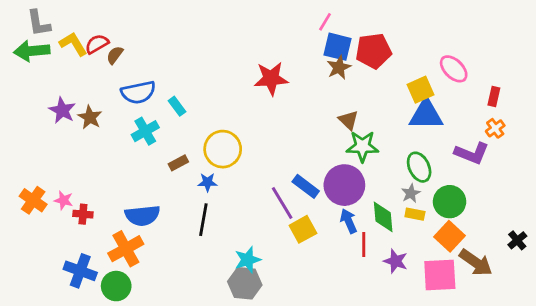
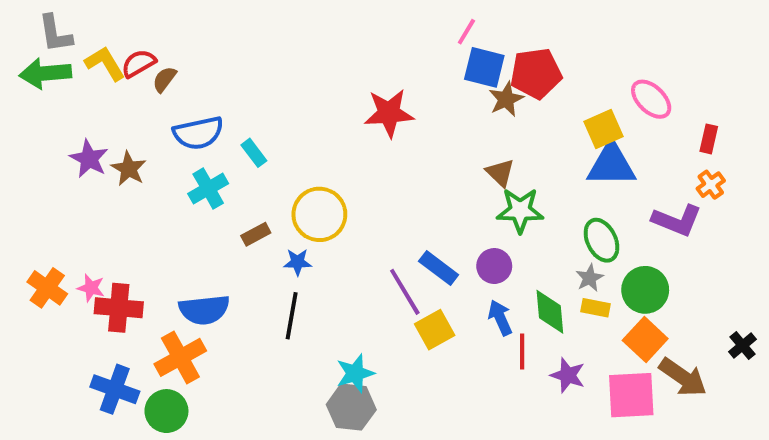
brown star: (339, 67) -> (506, 99), moved
purple circle: (344, 185) -> (494, 266), size x0.6
red cross: (83, 214) -> (119, 308), size x1.6

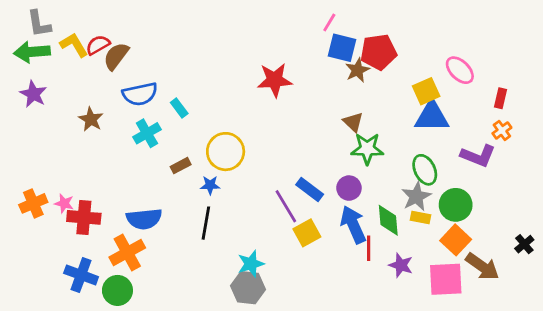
brown semicircle: (164, 79) -> (116, 56), size x1.5
purple star: (89, 159) -> (33, 94), moved
gray star: (590, 278) -> (416, 196), size x1.5
orange cross: (47, 288) -> (33, 203), turned 32
blue arrow: (500, 318) -> (353, 224), size x1.5

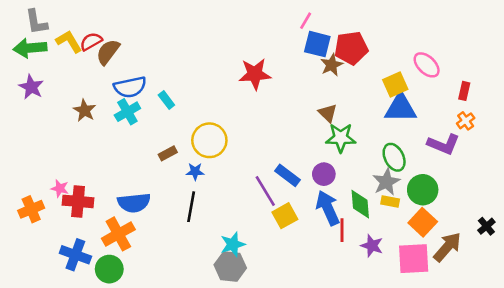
cyan cross: (147, 133) -> (127, 112), moved
orange cross: (33, 203) -> (31, 209), moved
brown arrow: (482, 267) -> (447, 247), turned -84

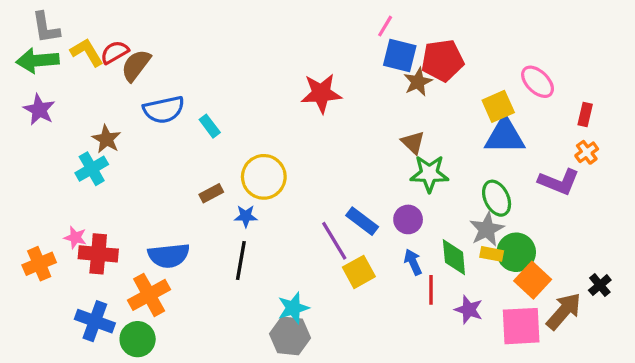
cyan cross: (127, 112) -> (92, 169), moved
green circle: (423, 190) -> (516, 252), moved
blue arrow: (328, 208) -> (413, 262), size x0.6
black cross: (486, 226) -> (600, 285), moved

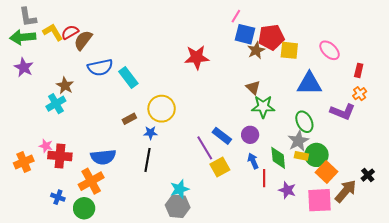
yellow square: (498, 106) -> (289, 50), moved, turned 30
cyan rectangle: (210, 126) -> (128, 77), size x1.5
blue cross: (95, 321) -> (58, 197), size x0.6

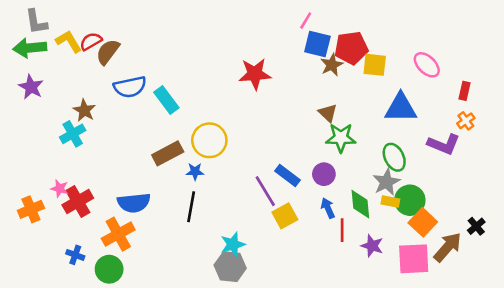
brown rectangle: (129, 119) -> (168, 153), size x1.6
red cross: (60, 156) -> (78, 202), turned -35

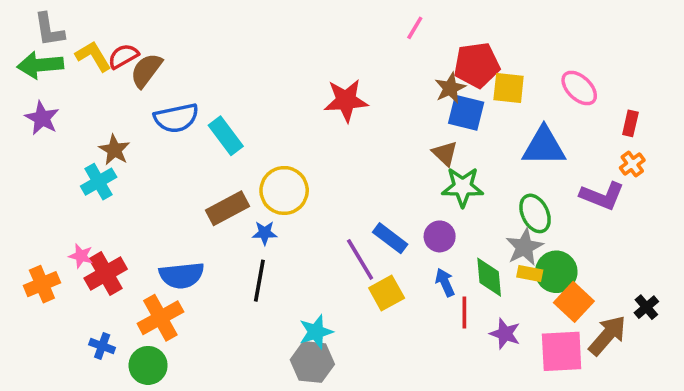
blue square: (317, 44) -> (466, 113), moved

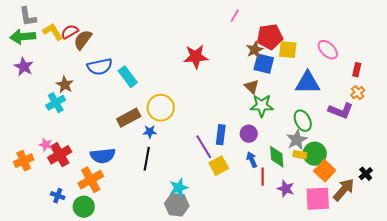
blue rectangle: (390, 238) -> (221, 135), turned 60

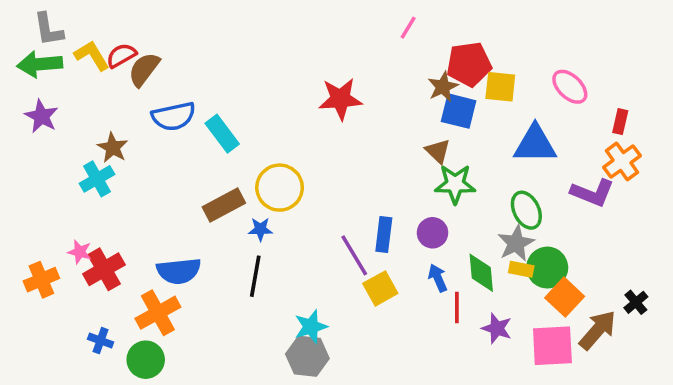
orange cross: (358, 93) -> (622, 162), size x1.5

